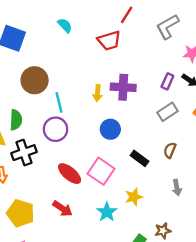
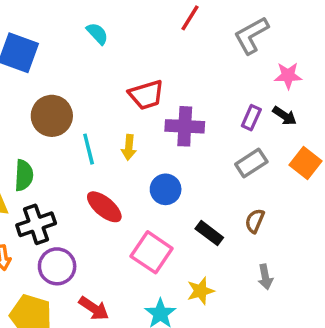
red trapezoid: (109, 41) -> (146, 95), moved
yellow arrow: (98, 93) -> (129, 147), moved
purple circle: (56, 129) -> (57, 266), moved
red ellipse: (70, 174) -> (104, 207), moved

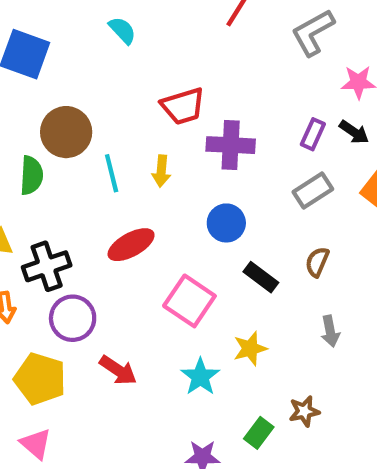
green semicircle: (24, 175) -> (31, 175), moved
blue circle: (166, 189) -> (226, 223), moved
red ellipse: (104, 207) -> (131, 245), turned -69

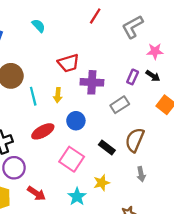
gray rectangle: (313, 191) -> (120, 105), moved
blue circle: (226, 223) -> (76, 121), moved
brown semicircle: (317, 262) -> (135, 140), size x1.6

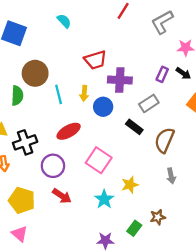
blue circle: (76, 121) -> (103, 107), moved
black rectangle: (107, 147) -> (134, 127), moved
purple circle: (14, 168) -> (53, 166), moved

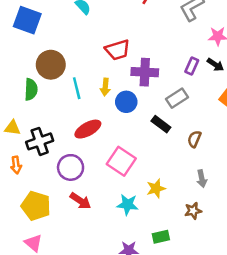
brown semicircle: (164, 140) -> (194, 139), size x0.6
cyan star: (104, 199) -> (127, 205), turned -30
brown star: (158, 217) -> (193, 211), moved
green rectangle: (134, 228) -> (161, 237), turned 40

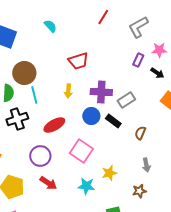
purple rectangle: (192, 66) -> (138, 60), moved
purple cross: (145, 72) -> (101, 92), moved
cyan line: (77, 88) -> (34, 95), moved
blue circle: (126, 102) -> (91, 116), moved
black cross: (40, 141) -> (17, 119), moved

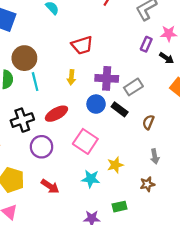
black cross: (17, 119) -> (22, 120), moved
red arrow: (48, 183) -> (50, 186), moved

